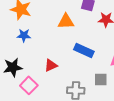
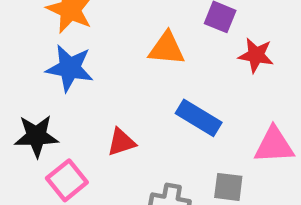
blue star: (24, 35) -> (70, 68), size x1.5

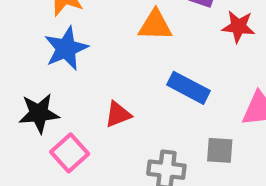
blue star: (70, 68) -> (66, 48), turned -30

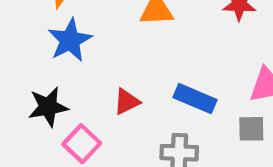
blue rectangle: (188, 88) -> (195, 99), moved
gray square: (220, 150) -> (251, 129), moved

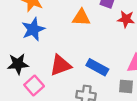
red triangle: (127, 102) -> (60, 65), size x1.5

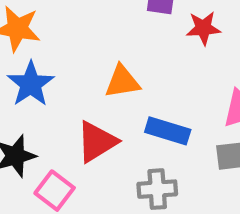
orange triangle: (81, 18) -> (122, 82), moved

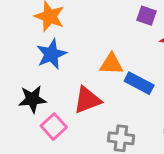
blue rectangle: (168, 131) -> (139, 83), moved

